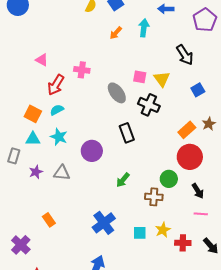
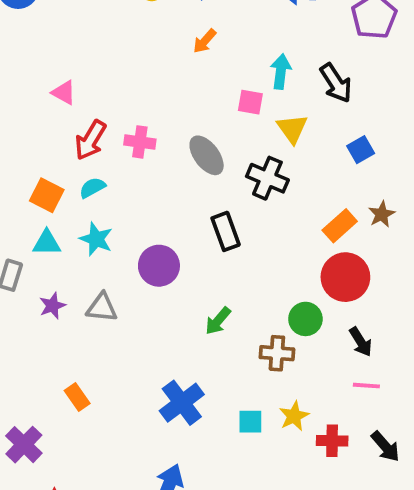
cyan arrow: (144, 28) -> (281, 72), moved
pink cross: (82, 70) -> (140, 142), moved
pink square: (140, 77) -> (250, 102), moved

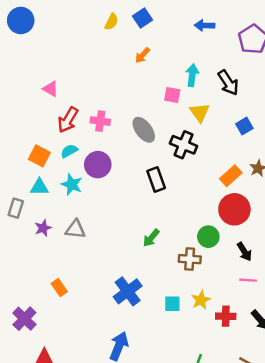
purple circle: (159, 266) -> (98, 165), moved

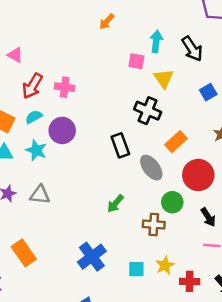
gray ellipse: (144, 130) -> (151, 168), moved
orange rectangle: (231, 176) -> (176, 142), moved
orange rectangle: (59, 288) -> (24, 253), size x1.5

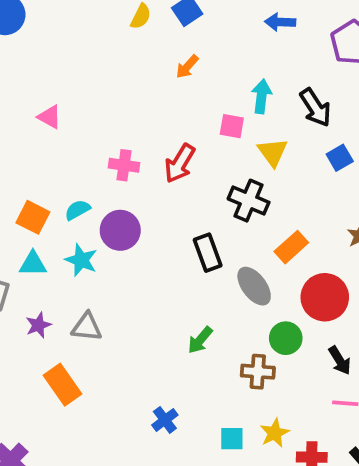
red arrow: (32, 86) -> (180, 163), moved
blue square: (208, 92) -> (340, 158), moved
orange rectangle: (24, 253) -> (63, 385), moved
blue cross: (92, 257) -> (165, 420), size x0.6

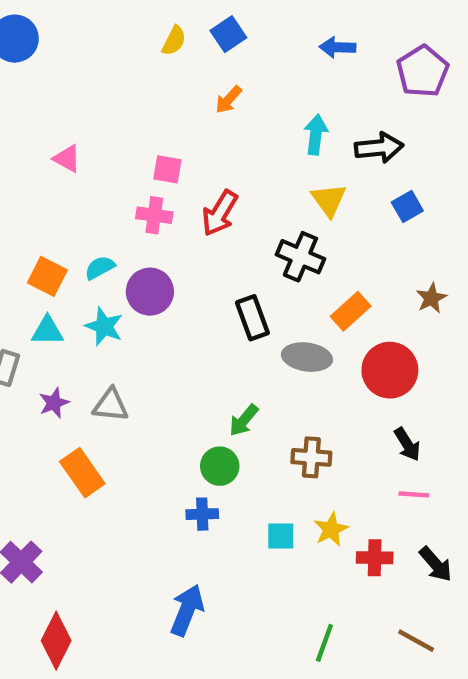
black arrow: (315, 108) -> (379, 148), turned -63
pink square: (232, 126) -> (167, 169), moved
gray ellipse: (254, 286) -> (307, 357), turned -45
green circle: (286, 338) -> (220, 466), moved
blue cross: (165, 420) -> (202, 514), turned 35

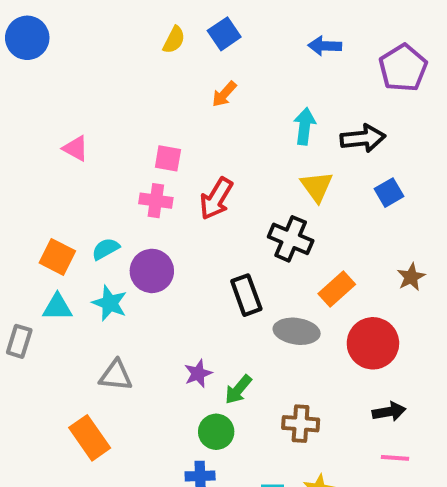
purple star: (54, 403) -> (198, 373), moved
black arrow: (407, 444) -> (389, 412), turned -68

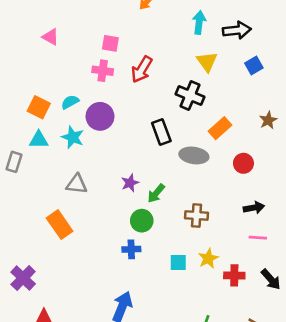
red circle: (373, 343) -> (243, 163), size x0.6

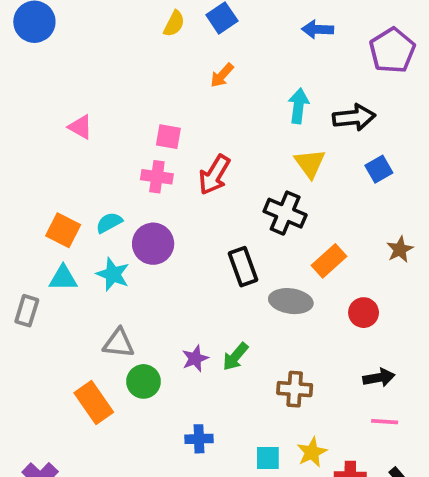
purple star: (130, 183) -> (195, 358), moved
green circle: (142, 221) -> (143, 381), moved

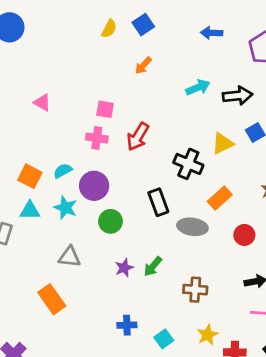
cyan arrow: (298, 106) -> (198, 87), turned 60
yellow triangle: (310, 163) -> (223, 143), moved, turned 40
green circle: (143, 381) -> (110, 221), moved
cyan square: (268, 458) -> (164, 339), moved, turned -36

